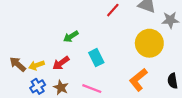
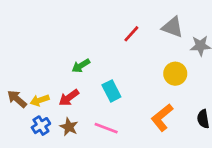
yellow circle: (149, 43) -> (175, 74), size x0.7

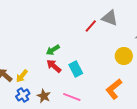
gray triangle: (173, 27) -> (110, 18), moved
red arrow: (69, 98) -> (54, 66), moved, turned 77
yellow arrow: (40, 100) -> (22, 76), turned -32

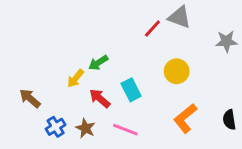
yellow circle: (124, 56) -> (177, 71), moved
red arrow: (54, 66) -> (100, 98), moved
yellow arrow: (22, 76) -> (75, 78), moved

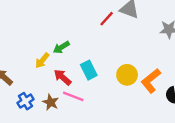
yellow circle: (177, 71) -> (127, 75), moved
orange L-shape: (185, 118) -> (151, 81), moved
pink line: (125, 130) -> (73, 96), moved

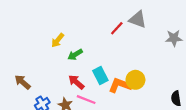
yellow arrow: (42, 60) -> (58, 40), moved
orange L-shape: (151, 81) -> (120, 85), moved, turned 60

